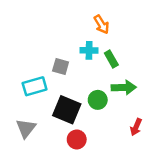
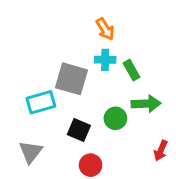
orange arrow: (101, 24) -> (105, 29), moved
gray square: (61, 66) -> (72, 79), size x1.6
black square: (67, 110) -> (79, 130), size x0.7

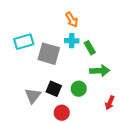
cyan rectangle: (41, 102) -> (24, 42), moved
green circle: (115, 118) -> (79, 89), moved
gray triangle: (31, 152) -> (33, 96), moved

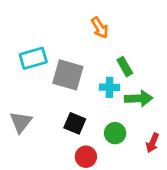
cyan cross: (72, 41) -> (109, 87), moved
green circle: (79, 89) -> (115, 133), moved
gray triangle: (33, 96) -> (21, 122), moved

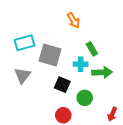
gray triangle: (21, 122) -> (22, 75), moved
black square: (75, 123) -> (62, 85), moved
red arrow: (152, 143) -> (112, 114), moved

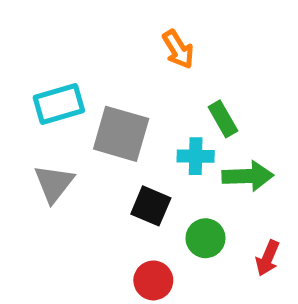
red arrow: (112, 114) -> (268, 258), moved

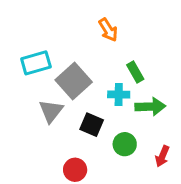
gray square: (121, 134) -> (74, 81), turned 32
gray triangle: (54, 184) -> (51, 111), moved
red circle: (153, 280) -> (75, 170), moved

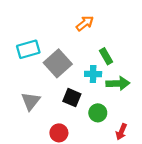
orange arrow: (108, 30) -> (85, 23), turned -96
gray triangle: (51, 111) -> (31, 101), moved
red arrow: (162, 156) -> (121, 132), moved

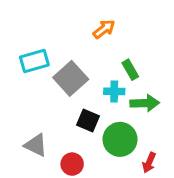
gray triangle: (31, 101) -> (36, 145), moved, turned -42
green circle: (98, 113) -> (120, 139), size x1.5

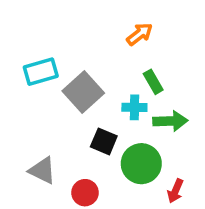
orange arrow: (104, 29) -> (140, 34), moved

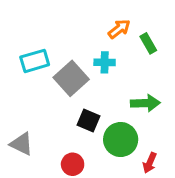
green rectangle: (153, 82) -> (148, 43), moved
cyan cross: (134, 107) -> (105, 62), moved
gray triangle: (42, 170) -> (22, 144), moved

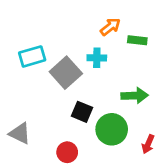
green rectangle: (148, 43) -> (137, 40), turned -54
red arrow: (150, 163) -> (148, 144), moved

